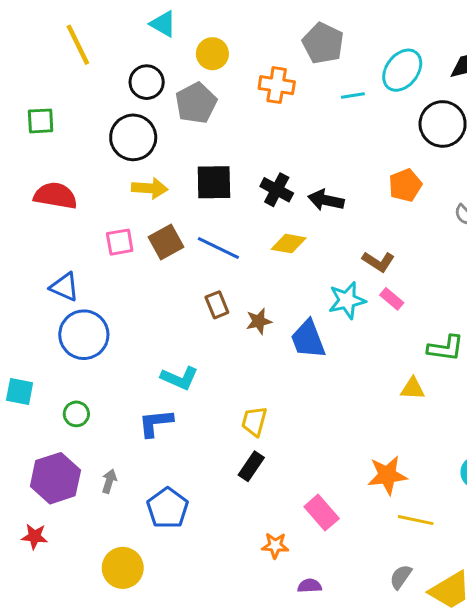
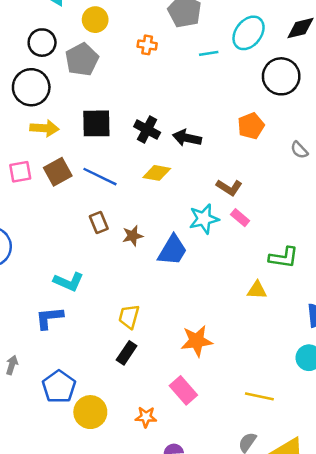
orange cross: (277, 85) -> (147, 45), size x0.7
blue trapezoid: (308, 339) -> (172, 250), turned -128
orange star: (387, 475) -> (197, 341), moved
yellow circle: (123, 568) -> (90, 412), moved

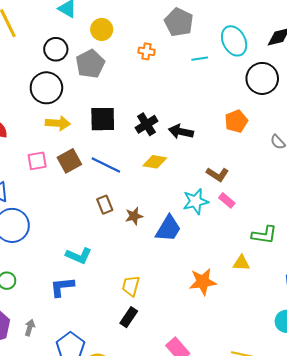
cyan ellipse: (249, 33) -> (234, 41), turned -64
black cross: (147, 129) -> (147, 124), turned 30
orange star: (197, 341) -> (203, 282), moved

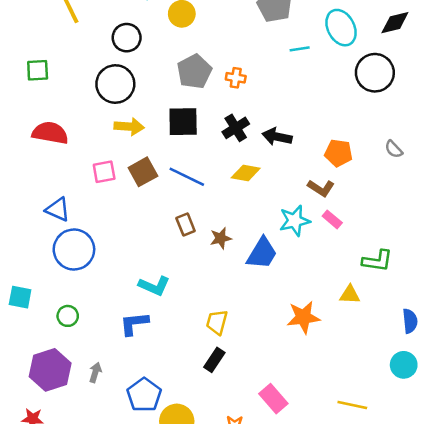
orange cross: (147, 51) -> (236, 78), moved
gray pentagon: (90, 64) -> (194, 71), moved
orange pentagon: (236, 121) -> (338, 153), moved, turned 30

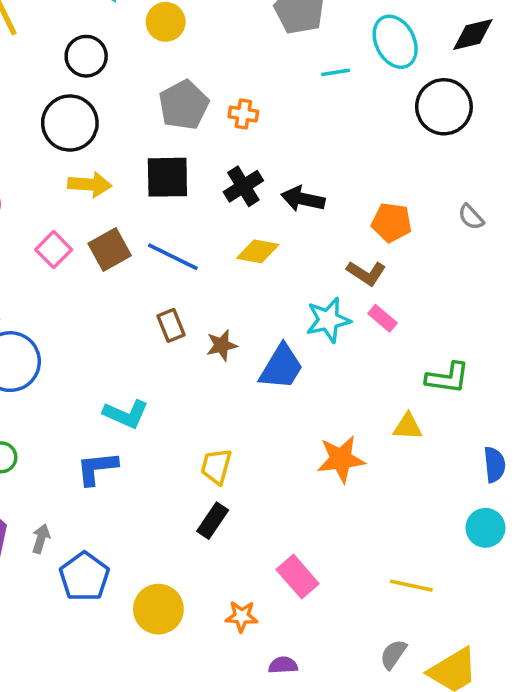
pink square: (104, 172) -> (54, 250), turned -35
blue pentagon: (144, 395) -> (84, 577), moved

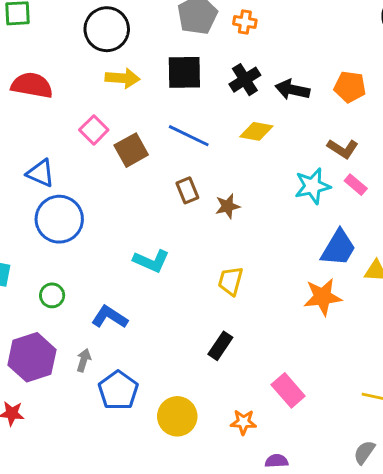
orange pentagon: (392, 222) -> (350, 87), moved
brown square: (110, 250) -> (131, 150), moved
blue trapezoid: (281, 367) -> (338, 248), moved
yellow trapezoid: (216, 466) -> (230, 281), moved
blue L-shape: (97, 468) -> (110, 317), moved, turned 39

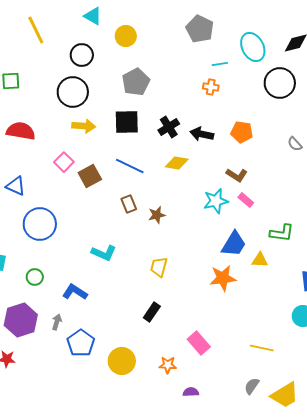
orange cross: (245, 22) -> (211, 87), moved
blue triangle: (41, 173) -> (16, 186), moved

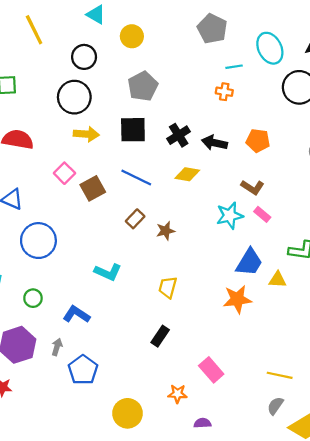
brown rectangle: (129, 204) -> (135, 219), turned 66
yellow circle: (122, 361) -> (128, 413), moved
gray semicircle: (252, 386) -> (275, 406), moved

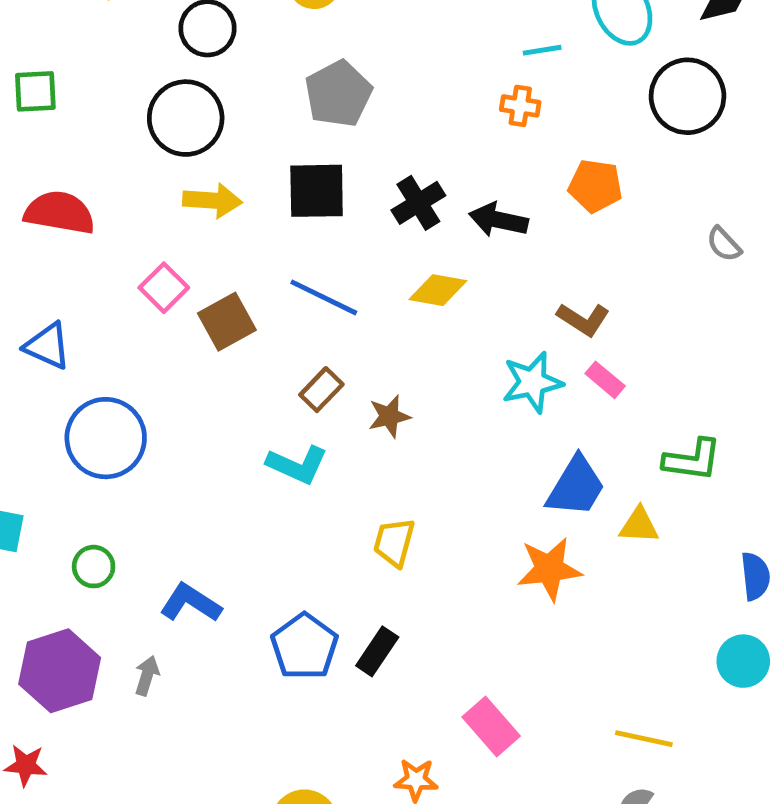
orange pentagon: (258, 141) -> (595, 186), moved
cyan L-shape: (108, 272) -> (297, 465), moved
blue pentagon: (83, 370) -> (304, 647), moved

